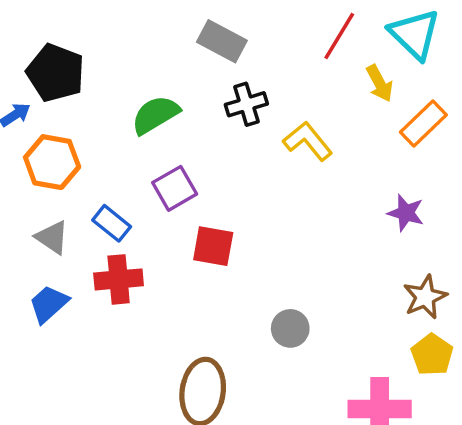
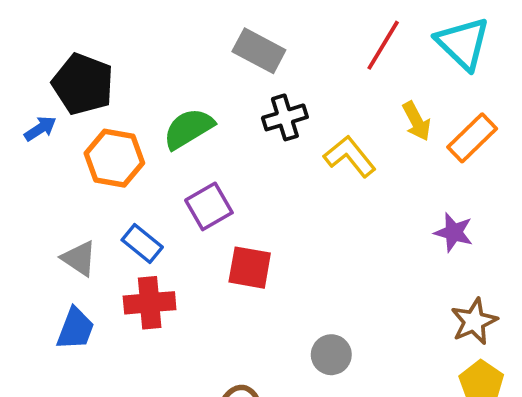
yellow arrow: (380, 83) -> (417, 121), moved
orange hexagon: (52, 162) -> (114, 158), moved
blue trapezoid: (49, 304) -> (75, 329), turned 153

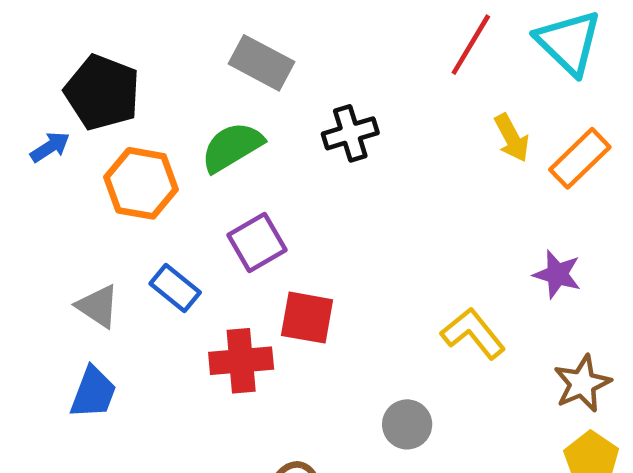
gray rectangle: (259, 51) -> (262, 63), moved
yellow L-shape: (350, 156) -> (473, 333), moved
red cross: (150, 303) -> (241, 361), moved

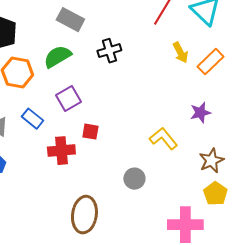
purple star: (557, 274) -> (200, 113), turned -30
red square: (307, 318) -> (90, 132), size x0.7

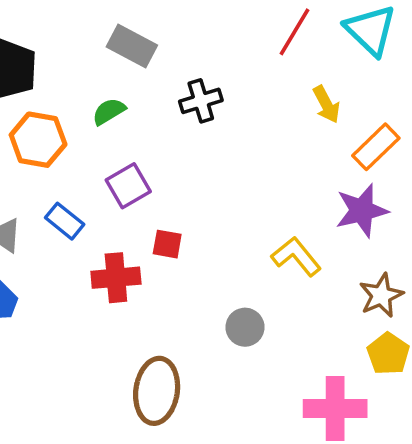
green semicircle: (57, 57) -> (109, 111), size x0.7
orange rectangle: (210, 62) -> (376, 147), moved
purple star: (200, 113) -> (362, 210), size x1.4

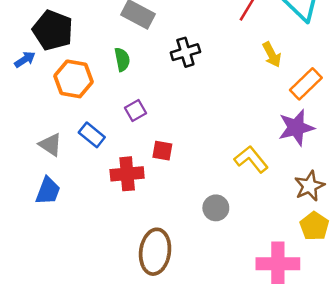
green semicircle: (109, 111) -> (122, 59), turned 110
purple square: (128, 186) -> (136, 111), size x0.7

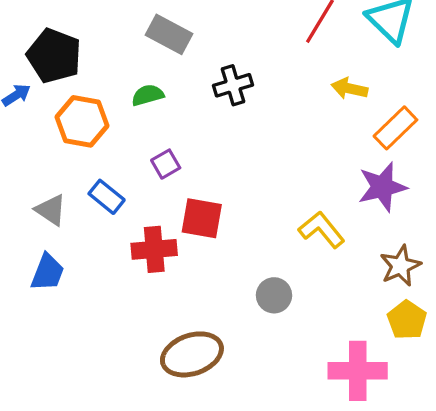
yellow arrow: (272, 55) -> (350, 89), turned 130
green semicircle: (122, 59) -> (148, 95), turned -95
red square: (162, 151) -> (202, 218), size x1.5
brown ellipse: (155, 252) -> (192, 354), turned 63

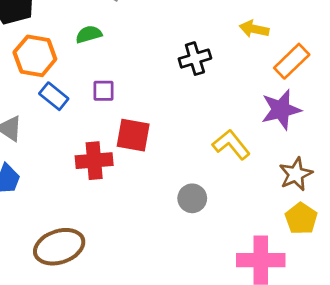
black cross: (233, 85) -> (195, 59), moved
purple square: (166, 164) -> (104, 91), turned 30
blue rectangle: (107, 197) -> (54, 96), moved
brown ellipse: (192, 354) -> (59, 247), moved

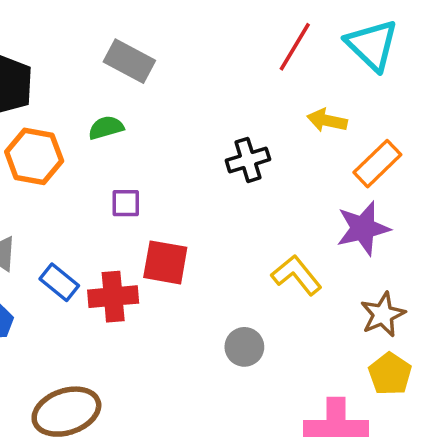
blue rectangle: (54, 96) -> (59, 282), moved

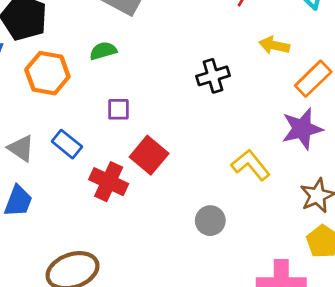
red square: (165, 262) -> (149, 155), turned 30
blue rectangle: (59, 282) -> (67, 144), moved
red cross: (113, 297) -> (109, 182), turned 30

